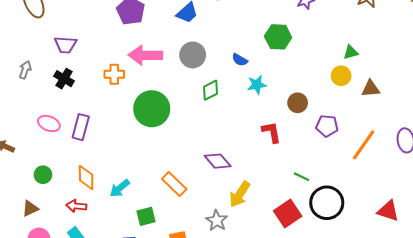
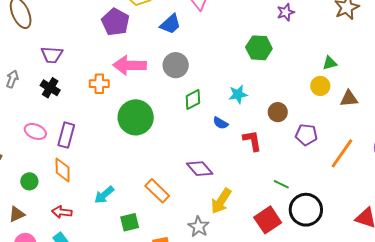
blue semicircle: (240, 60) -> (221, 123), moved
orange diamond: (86, 177) -> (63, 170), moved

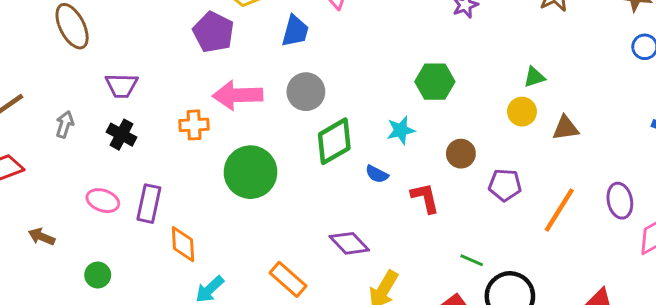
blue trapezoid: (170, 24) -> (295, 31), turned -30
green hexagon: (259, 48) -> (435, 82), moved
green diamond: (193, 100) -> (334, 141), size x1.5
orange diamond: (63, 170) -> (183, 244), moved

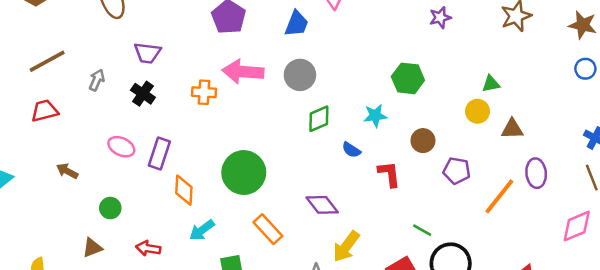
green diamond: (334, 141) -> (319, 119), size x0.7
green circle: (250, 172) -> (244, 173), moved
purple ellipse: (620, 201) -> (536, 173), moved

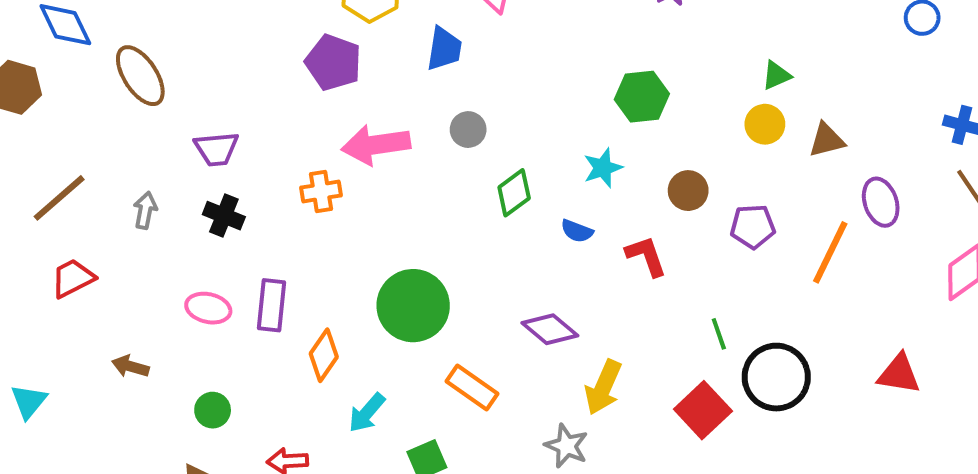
gray circle: (300, 75) -> (468, 130), size x0.7
orange diamond: (184, 190) -> (324, 355), turned 44
green line: (422, 230) -> (719, 334), turned 54

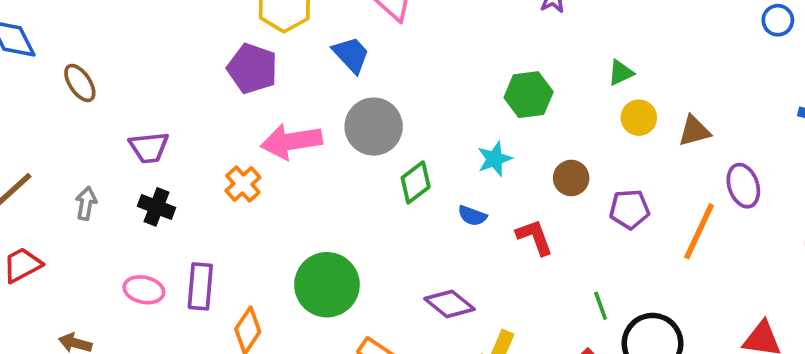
blue trapezoid: (444, 49) -> (351, 55), turned -51
green triangle: (776, 75) -> (621, 73), moved
brown ellipse: (140, 76) -> (80, 83), size x0.7
gray circle: (468, 130) -> (374, 127), size x1.8
orange cross: (321, 191) -> (243, 184), turned -32

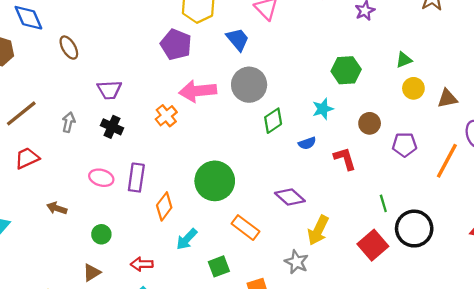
blue semicircle: (472, 216) -> (307, 143), turned -42

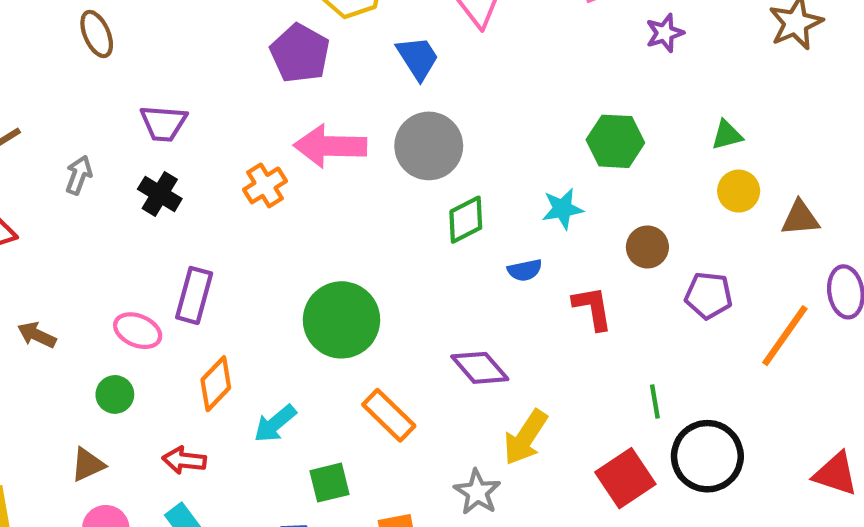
pink ellipse: (101, 178) -> (138, 331), moved
orange diamond: (164, 206) -> (216, 384), moved

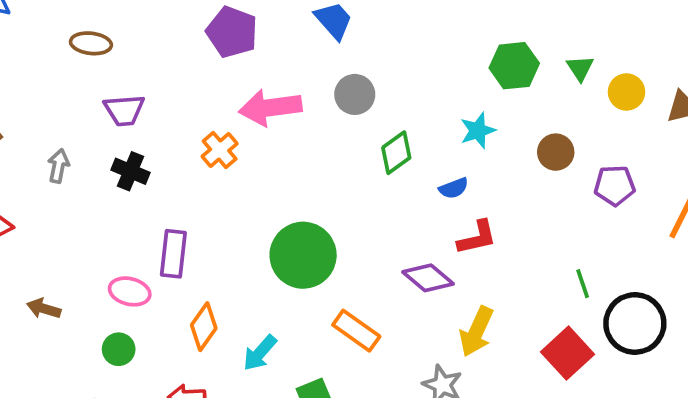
brown ellipse: (97, 34) -> (91, 43), moved, turned -51
green triangle: (727, 135) -> (580, 68), moved, turned -40
gray circle: (429, 146) -> (355, 94), size x0.7
red L-shape: (593, 308) -> (477, 238), moved, turned 96

